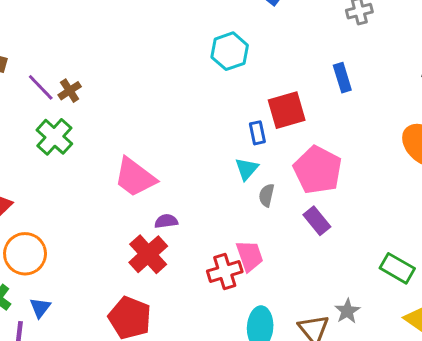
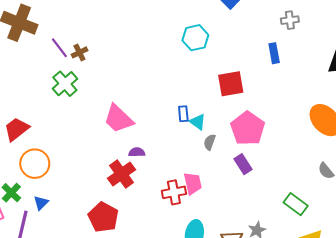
blue rectangle: (342, 78) -> (274, 53), moved
blue rectangle: (257, 133) -> (183, 114), moved
cyan triangle: (247, 169) -> (198, 122), turned -42

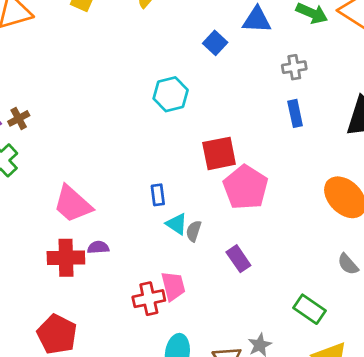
blue rectangle: (274, 53) -> (295, 113), moved
cyan triangle: (198, 122) -> (177, 224), moved
pink pentagon: (248, 128) -> (246, 187), moved
red cross: (121, 174) -> (66, 258), moved, turned 36

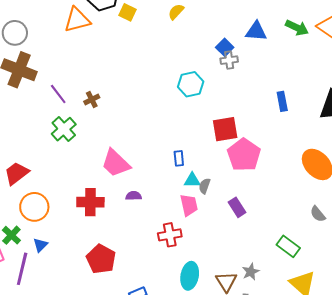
gray cross: (294, 67) -> (229, 60), moved
brown cross: (19, 118) -> (92, 99), moved
cyan triangle: (177, 224) -> (192, 180), turned -36
red cross: (66, 258) -> (90, 202), moved
pink trapezoid: (173, 286) -> (189, 205), moved

